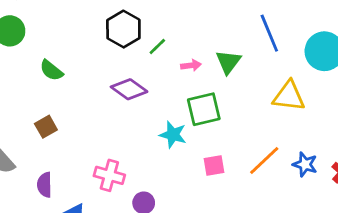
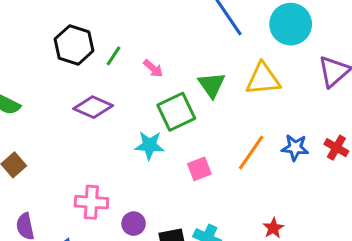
green triangle: (228, 62) -> (212, 85), moved
pink arrow: (191, 65) -> (153, 68), turned 60

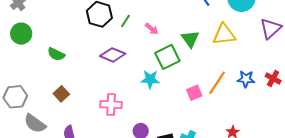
pink square: (199, 169) -> (194, 93), moved
pink cross: (91, 202) -> (111, 105), moved

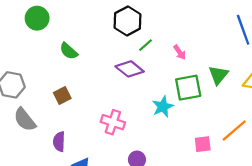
green line: (125, 21) -> (146, 45), moved
cyan star: (150, 79) -> (163, 107), turned 30
pink square: (194, 93) -> (203, 144), moved

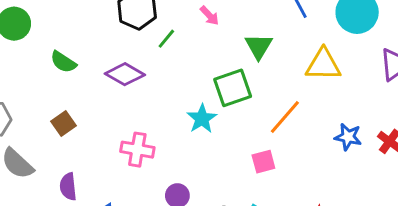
pink arrow: (180, 52) -> (209, 16), moved
purple diamond: (130, 69) -> (125, 74), moved
green triangle: (218, 75) -> (259, 46), moved
orange line: (234, 131) -> (285, 117), moved

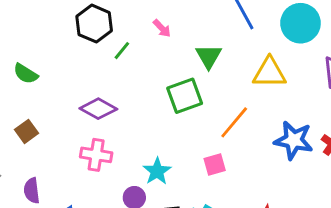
purple diamond: (125, 74) -> (98, 109), moved
cyan star: (202, 119) -> (157, 171), moved
blue star: (348, 137) -> (294, 140), size x1.5

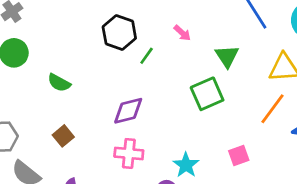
purple diamond: (98, 109) -> (128, 111), turned -40
orange line: (234, 122) -> (272, 109), moved

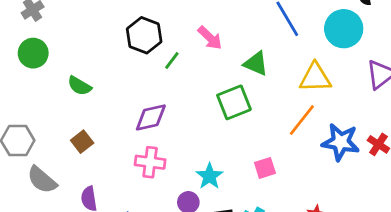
pink arrow: (182, 33) -> (210, 38), size x1.4
green triangle: (227, 56) -> (256, 64), turned -35

